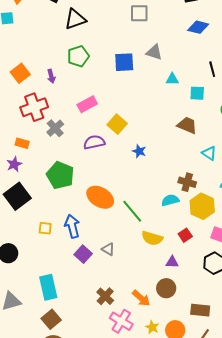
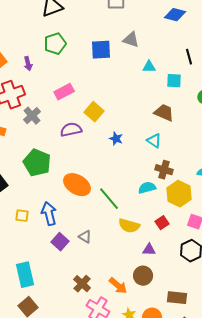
cyan triangle: (209, 153) -> (154, 141), moved

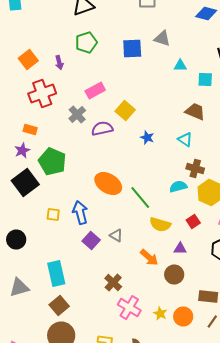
gray cross: (32, 116) -> (77, 114), moved
green pentagon: (37, 163) -> (52, 162), moved
orange arrow: (118, 286) -> (149, 258), moved

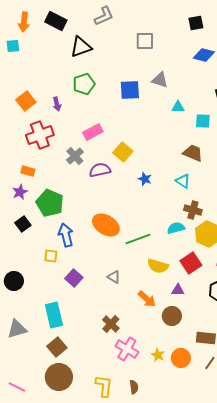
black square: (25, 182) -> (23, 224), size x0.6
green line: (140, 198) -> (138, 239), turned -70
blue arrow: (80, 212) -> (66, 235), moved
red square: (193, 222) -> (191, 263), size x1.5
purple square: (91, 240) -> (74, 278), moved

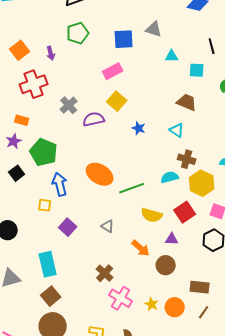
pink rectangle: (93, 132) -> (113, 71), moved

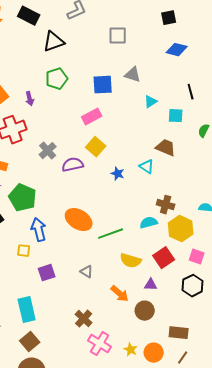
cyan triangle: (172, 56) -> (151, 102), turned -32
cyan triangle: (177, 130) -> (147, 167), moved
purple square: (68, 227) -> (47, 273), turned 30

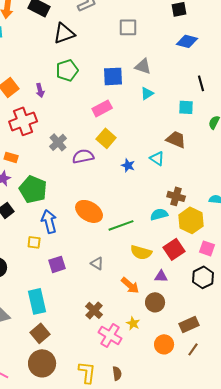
cyan triangle: (151, 102) -> (147, 93), moved
brown rectangle: (179, 333) -> (189, 324), turned -30
yellow star: (131, 350) -> (133, 323), moved

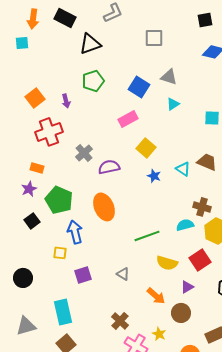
blue square: (113, 76) -> (139, 87), turned 35
yellow square: (106, 138) -> (146, 148), moved
brown trapezoid: (176, 139) -> (207, 162), moved
orange ellipse: (89, 211) -> (104, 207), moved, turned 36
purple triangle: (161, 276) -> (187, 287), turned -32

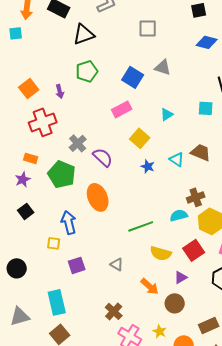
cyan triangle: (173, 104) -> (167, 114), moved
purple semicircle: (109, 167) -> (103, 157), turned 55
green pentagon: (59, 200) -> (62, 174), moved
brown cross: (202, 207) -> (196, 197), turned -36
yellow star: (159, 334) -> (160, 331), moved

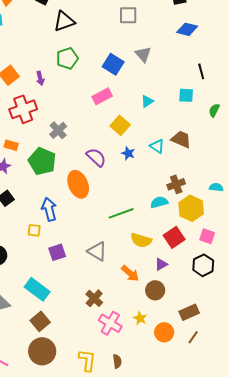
gray triangle: (163, 67) -> (143, 54), turned 30
purple semicircle: (103, 157) -> (96, 157), moved
gray triangle: (117, 264) -> (97, 251), size x1.5
cyan rectangle: (57, 302) -> (37, 289), turned -40

